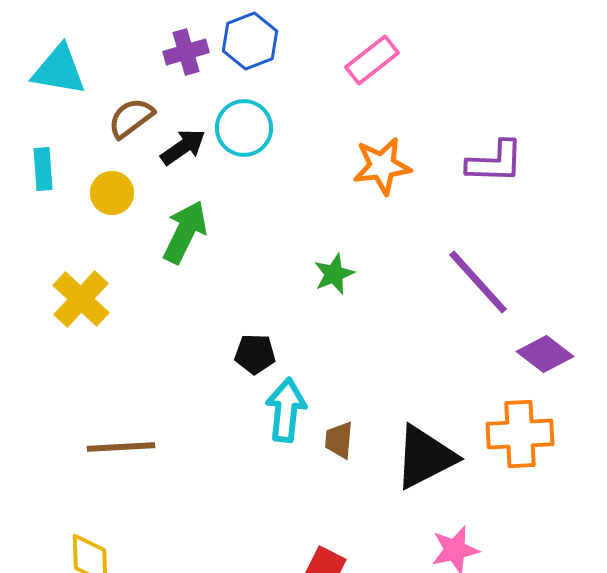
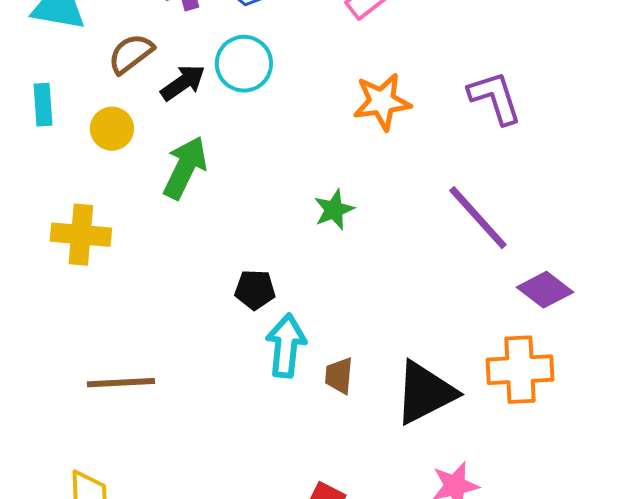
purple L-shape: (495, 162) -> (495, 98), turned -110
yellow cross: (81, 299) -> (81, 235), turned -38

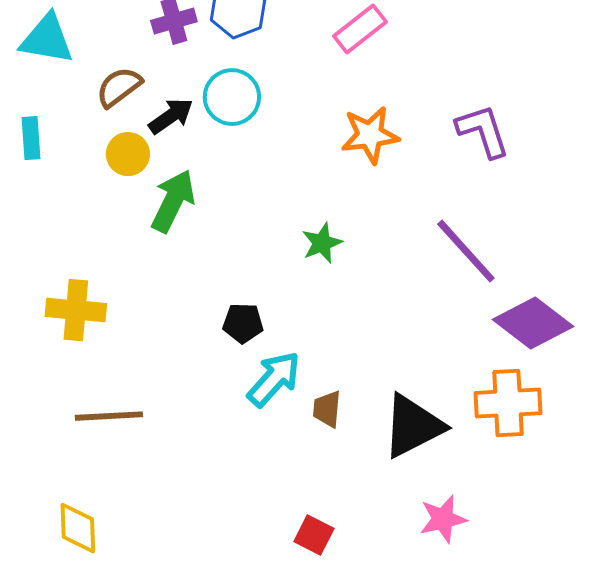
yellow circle: (112, 129) -> (128, 154), moved
yellow cross: (81, 235) -> (76, 310), moved
purple diamond: (545, 290) -> (533, 323), size x1.4
cyan arrow: (286, 346) -> (274, 379), turned 36

